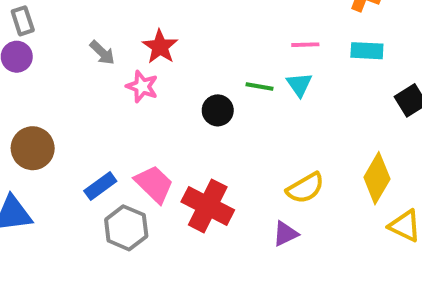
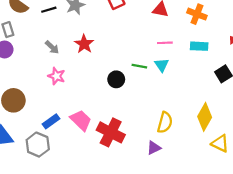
pink star: (142, 87) -> (57, 76), moved
yellow semicircle: (305, 188) -> (165, 122), turned -45
gray hexagon: (126, 228) -> (38, 145), moved

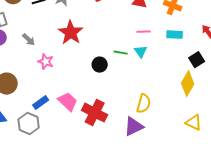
red star: (84, 44) -> (71, 33), size x1.4
gray arrow: (52, 47) -> (29, 40), moved
yellow diamond: (205, 117) -> (188, 84), moved
purple triangle: (154, 148) -> (134, 127), size x1.5

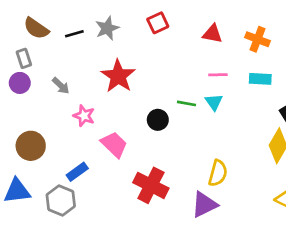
pink trapezoid: (68, 102) -> (114, 144), moved

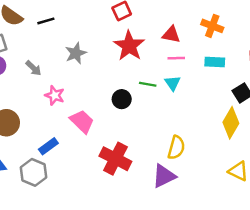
gray star: (107, 28) -> (76, 53), moved
red triangle: (212, 34) -> (171, 35), moved
red star: (118, 76) -> (129, 46), moved

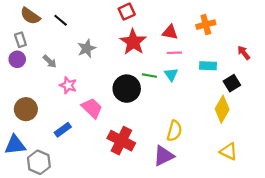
black line: (46, 21) -> (61, 20), turned 56
orange cross: (212, 26) -> (206, 25), turned -36
cyan rectangle: (215, 62) -> (208, 66), moved
black circle: (122, 99) -> (127, 89), size x1.6
gray hexagon: (34, 172) -> (39, 162), moved

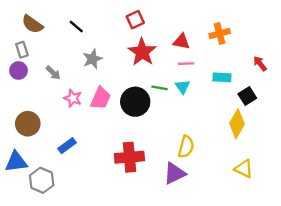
black line: (61, 20) -> (76, 27), moved
pink trapezoid: (92, 108) -> (101, 98), moved, turned 70
red cross: (121, 141) -> (129, 157), turned -32

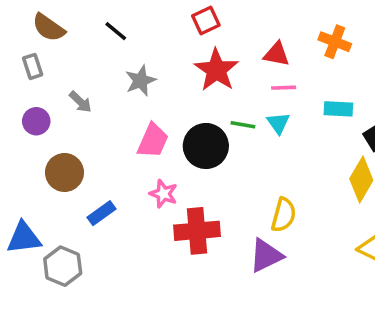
orange cross: (220, 34) -> (335, 42), turned 36
purple circle: (18, 70) -> (36, 121), moved
pink star: (73, 98) -> (163, 194), moved
brown circle: (28, 124) -> (64, 172), moved

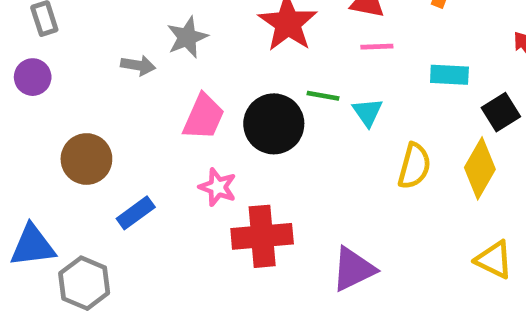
gray arrow: (80, 102) -> (138, 65), moved, turned -35
purple circle: (36, 121) -> (33, 77), moved
cyan triangle: (278, 123) -> (367, 112), moved
yellow semicircle: (284, 215) -> (414, 166), moved

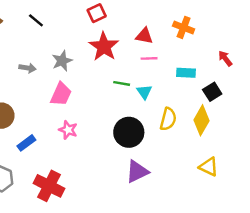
gray star: (187, 37) -> (62, 61), moved
black circle: (274, 124) -> (129, 132), moved
red cross: (262, 236) -> (49, 186), moved, turned 32

